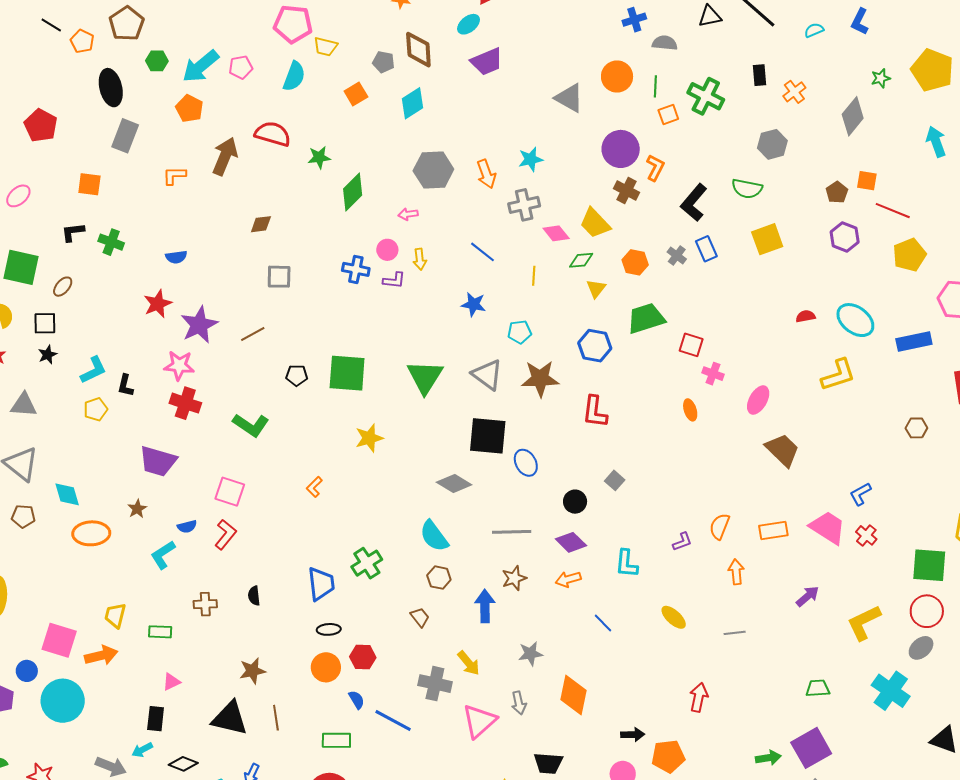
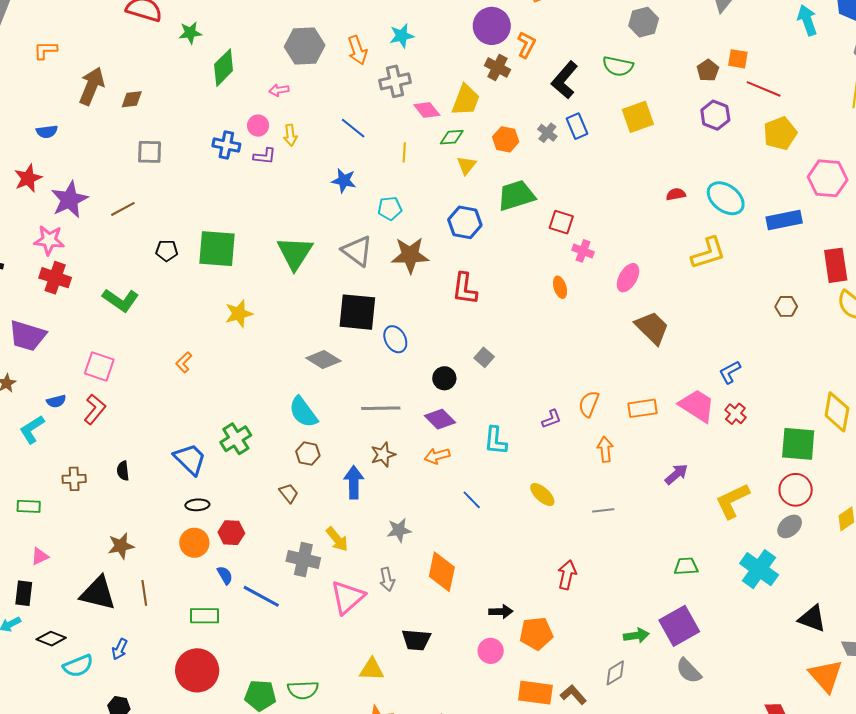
brown arrow: (225, 156) -> (92, 86), moved
yellow trapezoid: (595, 223) -> (466, 100), turned -116
blue trapezoid: (321, 584) -> (190, 459), turned -39

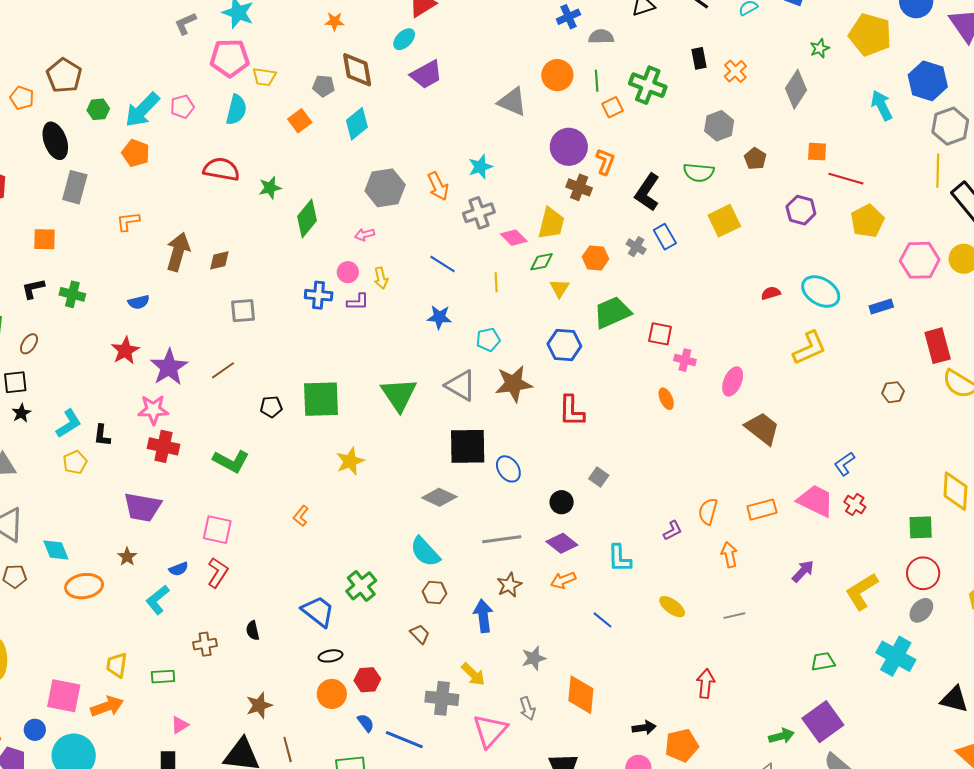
brown pentagon: (708, 70) -> (755, 159), moved
blue rectangle: (784, 220) -> (881, 307), size x0.7
green square: (798, 444) -> (921, 527), size x0.7

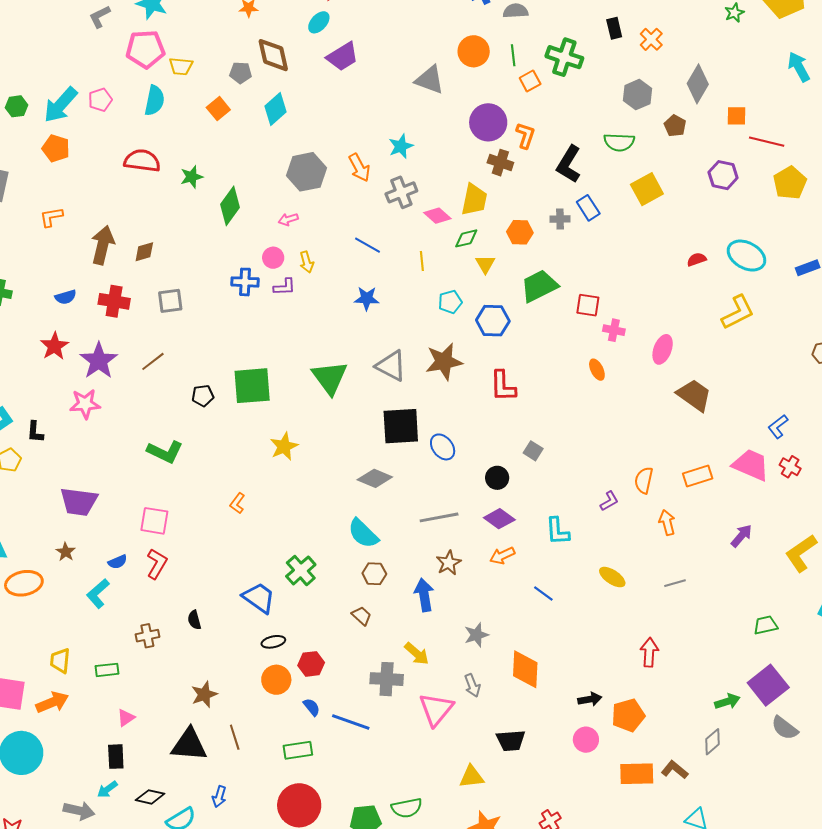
gray diamond: (796, 89) -> (698, 84), moved
gray cross: (636, 247) -> (560, 219), turned -30
cyan pentagon: (488, 340) -> (450, 302), moved
red cross: (163, 446) -> (114, 301), moved

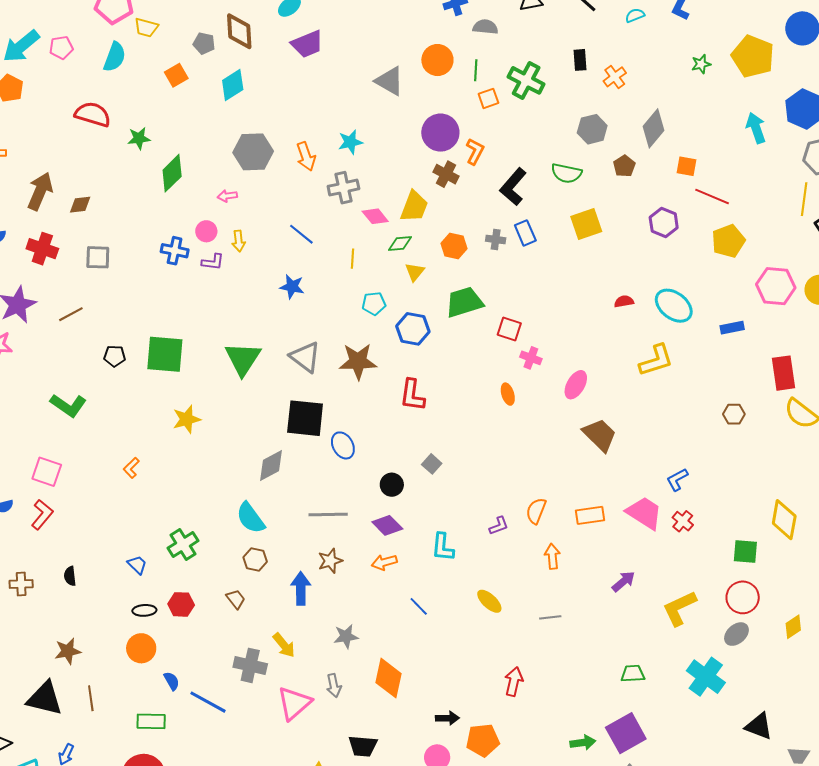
gray diamond: (375, 478) -> (271, 465), turned -60
blue trapezoid: (259, 598) -> (137, 565), size x0.6
red hexagon: (311, 664) -> (181, 604), moved

